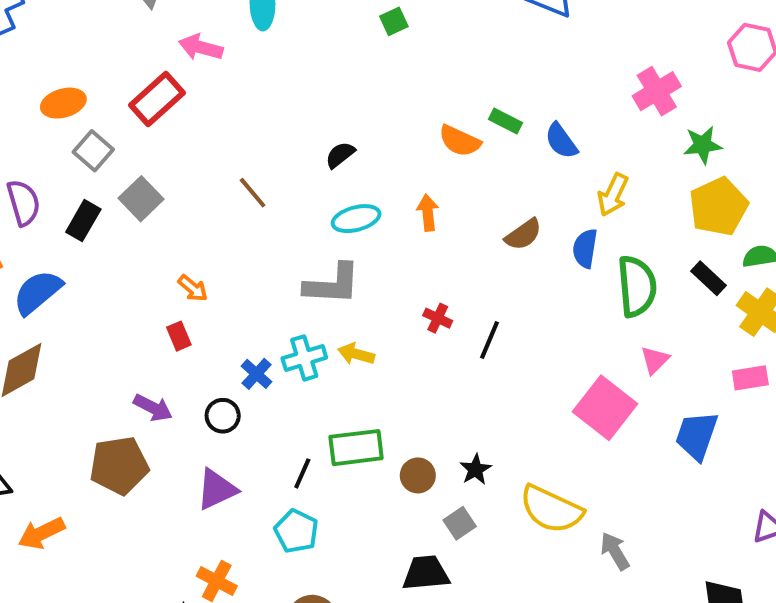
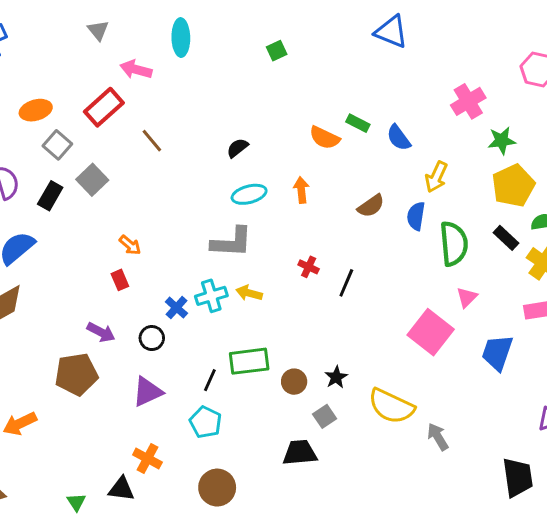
brown line: (253, 193) -> (152, 141), moved

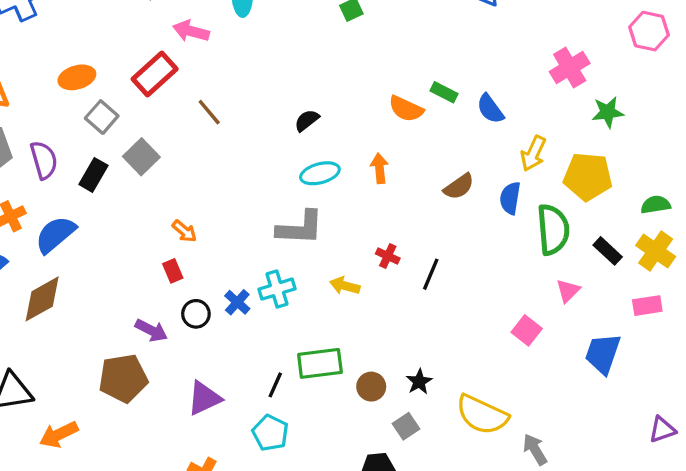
yellow pentagon: (513, 186) -> (588, 177), moved, turned 30
black rectangle: (506, 238) -> (608, 251), moved
yellow arrow: (249, 293) -> (345, 286), moved
pink square: (431, 332) -> (527, 330), size x0.6
black circle: (152, 338) -> (196, 314), moved

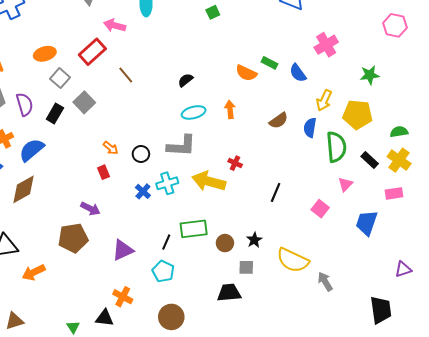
pink cross: (570, 67) -> (326, 45), moved
black line: (431, 274) -> (276, 192), moved
yellow arrow: (345, 286) -> (209, 181), size x1.8
black circle: (196, 314) -> (141, 154), moved
gray square: (406, 426) -> (246, 267), turned 35

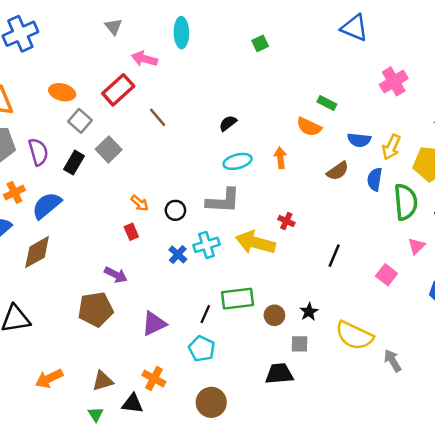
orange ellipse: (45, 54) -> (62, 92), turned 30
orange semicircle: (246, 73) -> (309, 127), moved
blue semicircle: (298, 73) -> (359, 140), moved, turned -48
orange arrow: (34, 272) -> (49, 378), moved
brown triangle: (14, 321) -> (103, 381), moved

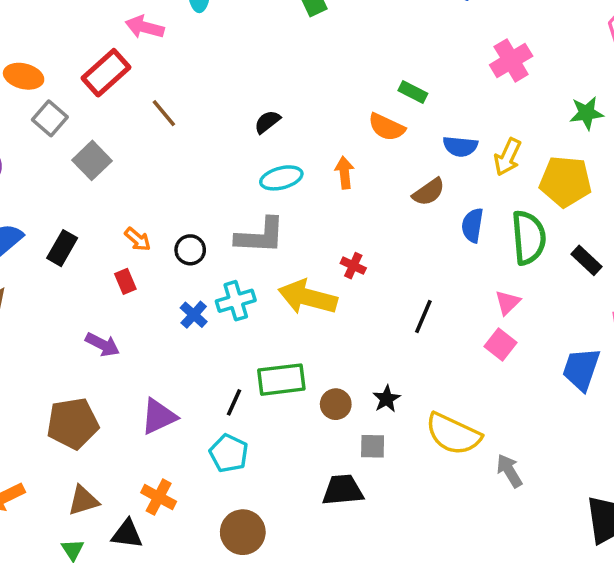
black rectangle: (74, 163) -> (62, 248), moved
blue semicircle: (375, 179) -> (473, 225), moved
pink triangle: (416, 246) -> (508, 302), moved
brown pentagon: (96, 309) -> (73, 423), moved

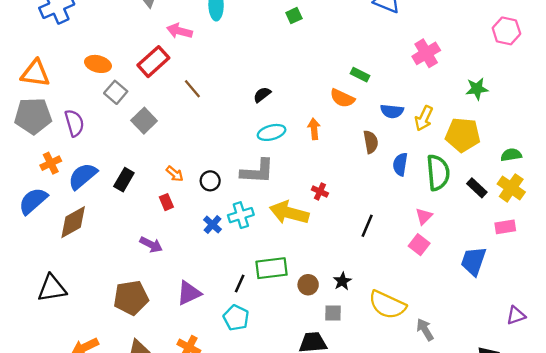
brown semicircle: (429, 192) -> (371, 142), turned -65

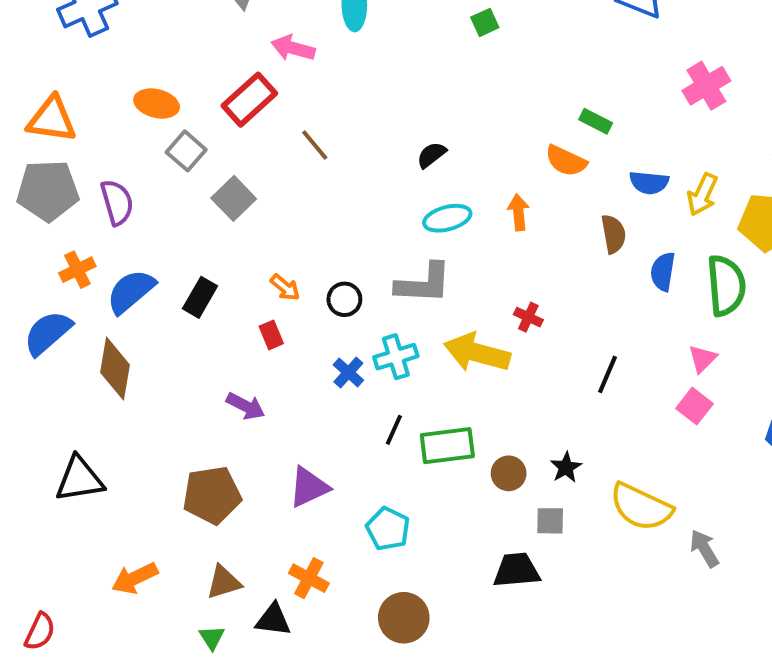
brown diamond: (73, 222) -> (115, 369), turned -51
black line: (240, 284) -> (394, 430), moved

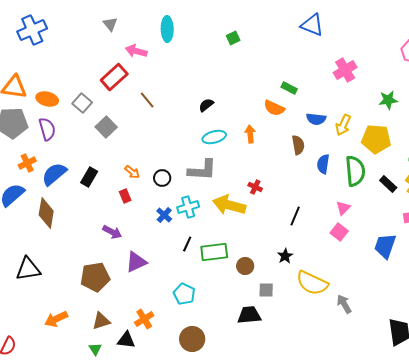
orange ellipse: (157, 103) -> (47, 99), moved
black star: (566, 467) -> (285, 256), moved
purple triangle: (309, 487) -> (136, 262), moved
orange cross: (309, 578) -> (144, 319), turned 30

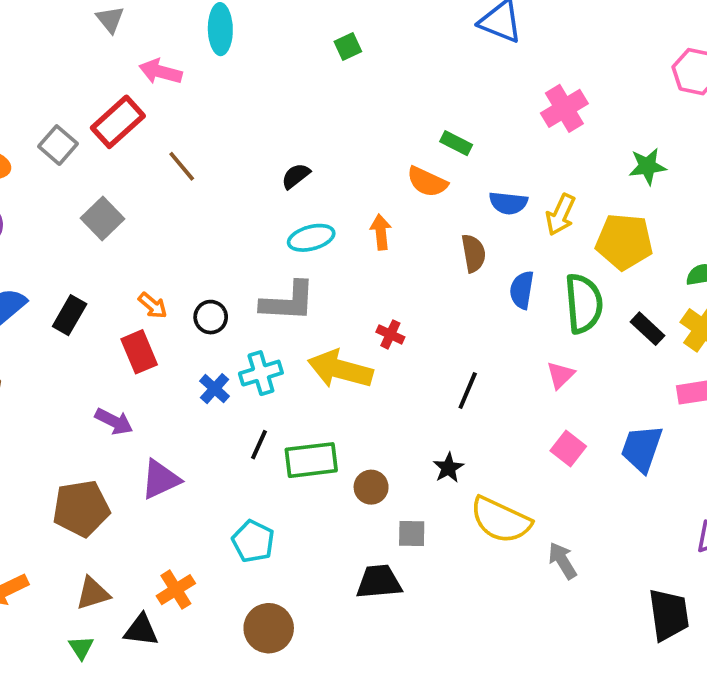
gray square: (82, 103) -> (58, 145), moved
red rectangle: (125, 196) -> (139, 352), size x1.5
pink square: (339, 232) -> (568, 448), moved

